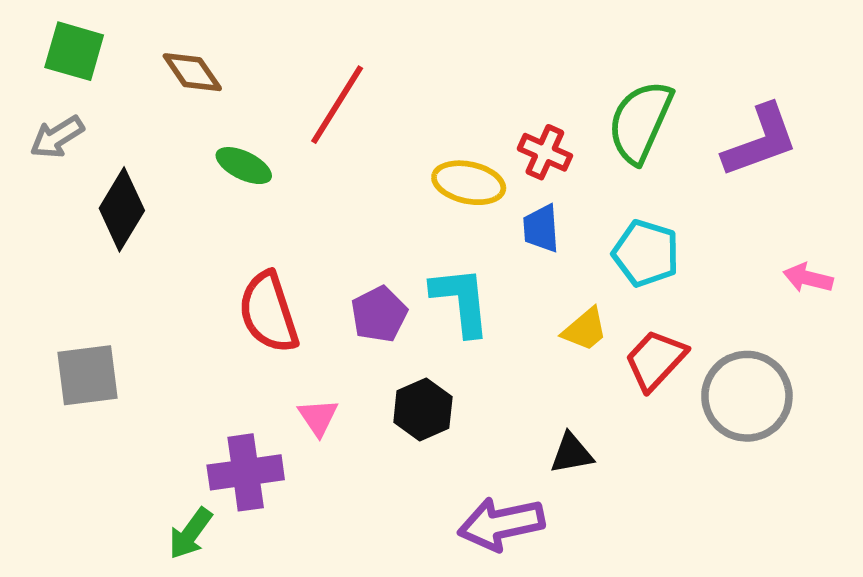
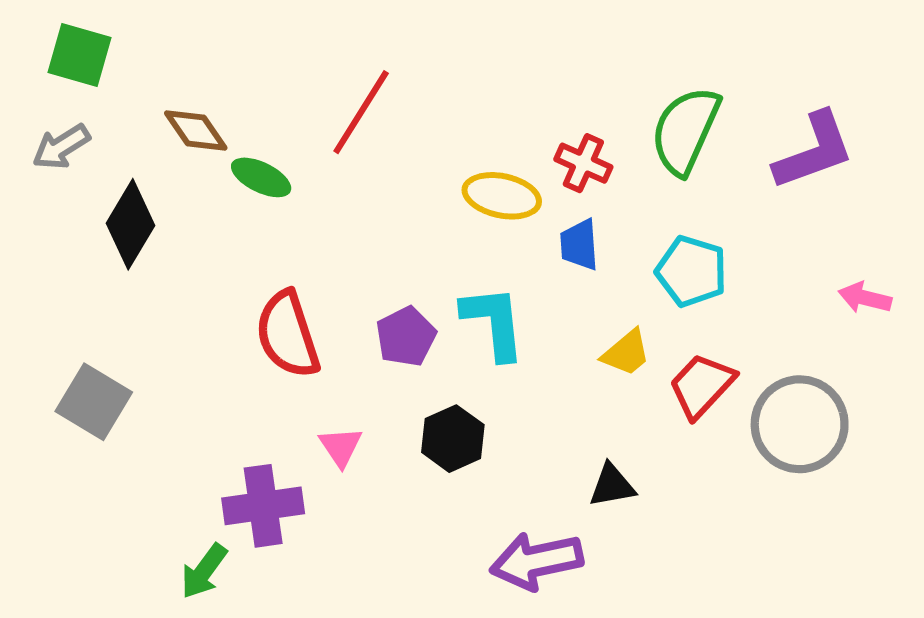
brown diamond: (192, 72) -> (196, 131), moved
gray square: (87, 375) -> (94, 402), turned 38

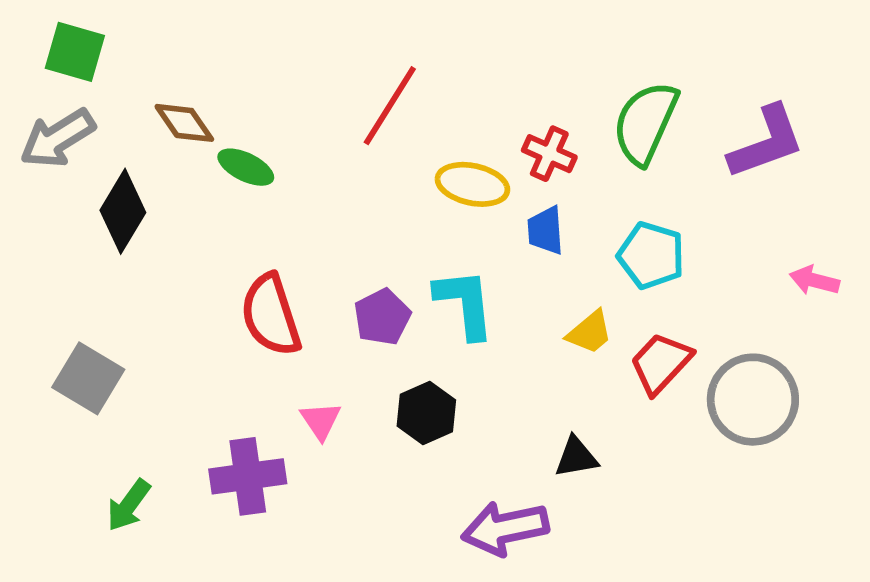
red line: (361, 112) -> (390, 106), moved
gray arrow: (61, 147) -> (58, 138), size x1.4
green arrow: (204, 571) -> (129, 505), moved

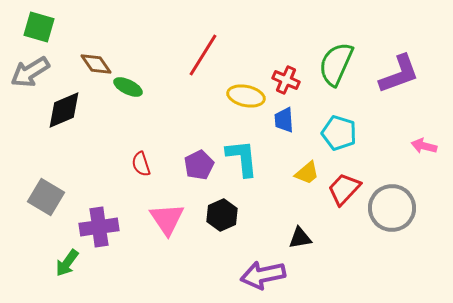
black diamond: (123, 211) -> (64, 110), turned 36
red semicircle: (271, 315) -> (141, 164), size x0.6
pink triangle: (321, 421) -> (167, 219), size x1.6
purple cross: (248, 476) -> (99, 227), moved

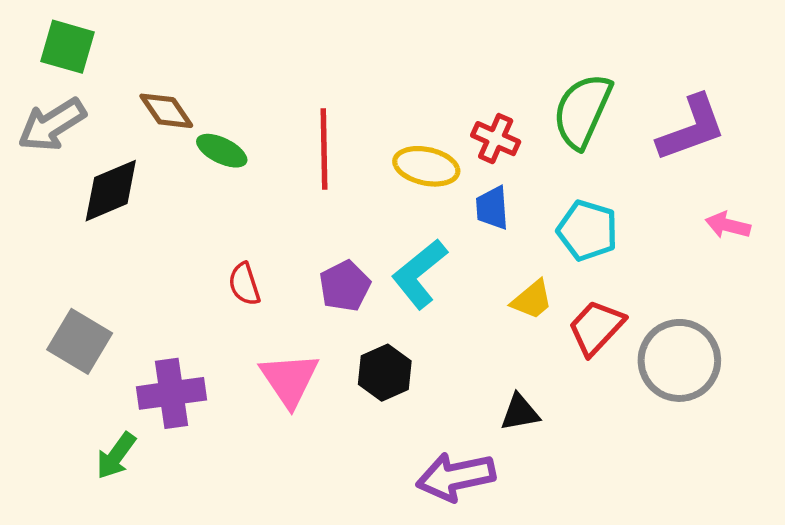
red line: (203, 55) -> (324, 149), moved, turned -33
pink arrow: (424, 146) -> (728, 225), moved
cyan L-shape: (242, 158) -> (419, 274), turned -123

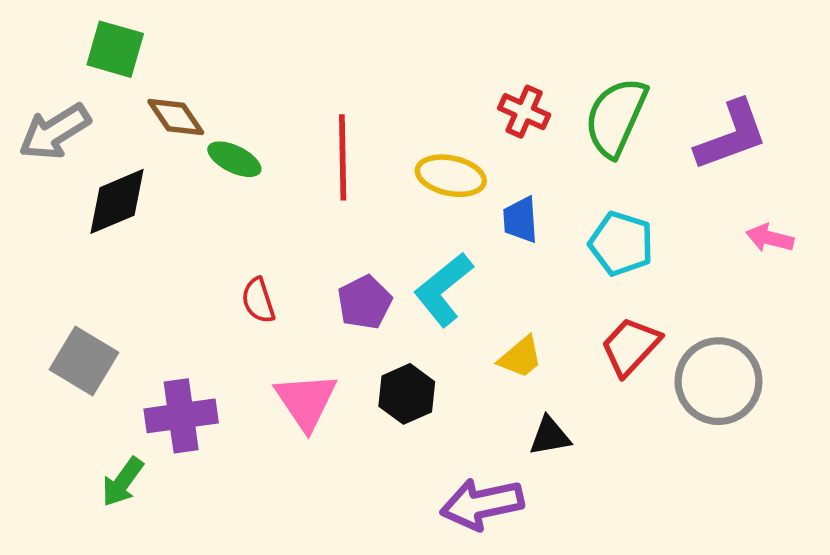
green square: (67, 47) -> (115, 49), moved
red cross: (496, 139) -> (524, 112), moved
yellow trapezoid: (532, 300) -> (520, 357), moved

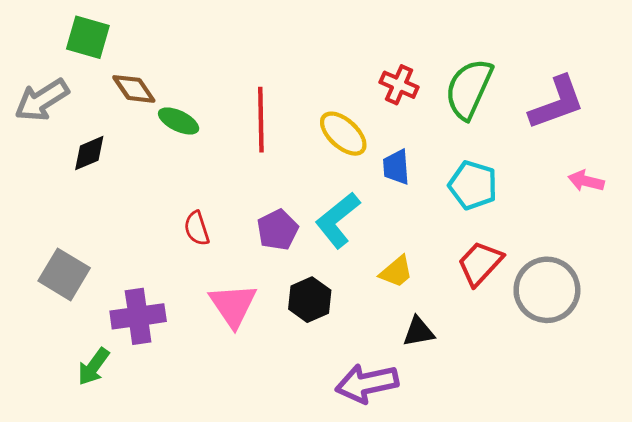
yellow ellipse: (451, 176) -> (343, 134), turned 30
black diamond: (117, 201) -> (89, 153), size x0.7

